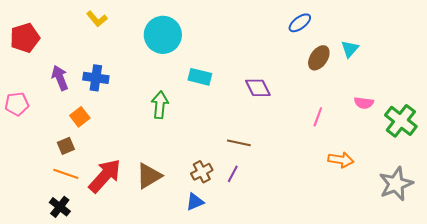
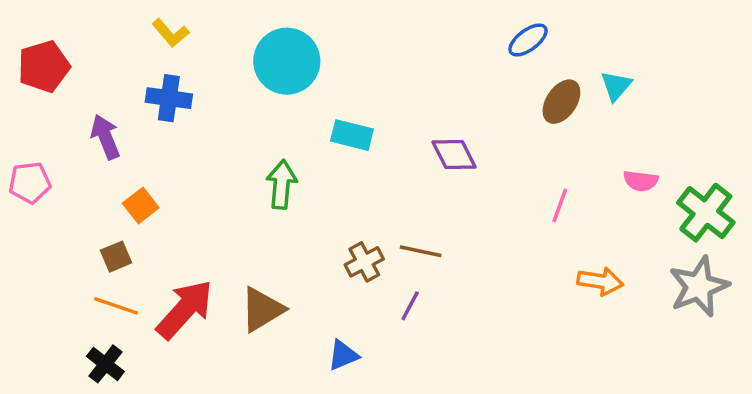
blue cross: (96, 78) -> (169, 98), moved
brown cross: (202, 172) -> (364, 262), moved
gray star: (396, 184) -> (699, 287), moved

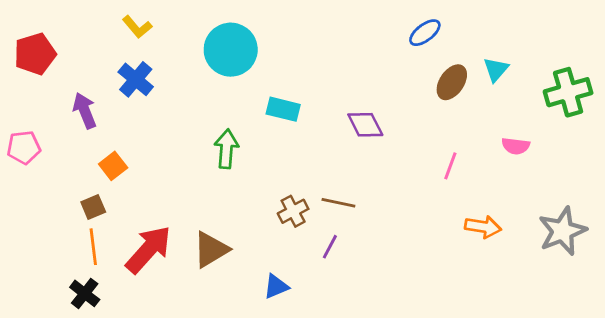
blue cross: (169, 98) -> (136, 79), turned 32
green cross: (706, 213) -> (568, 92), moved, turned 36
orange line: (116, 306) -> (93, 247), turned 64

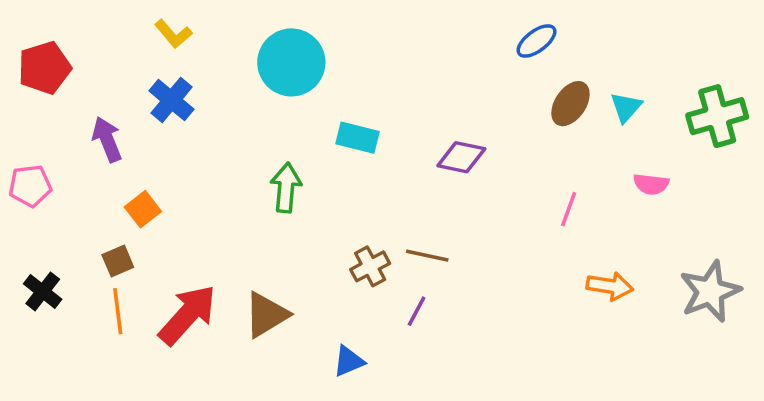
cyan triangle: (496, 69) -> (626, 107), moved
purple diamond: (365, 125) -> (461, 157), turned -51
black cross: (85, 293) -> (43, 291), moved

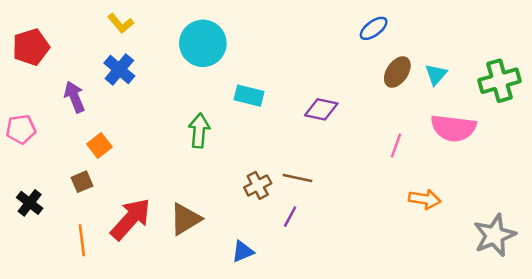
pink semicircle: (651, 184) -> (453, 128), size x1.8
gray star: (710, 291) -> (495, 235), moved
orange line: (118, 311) -> (82, 240), moved

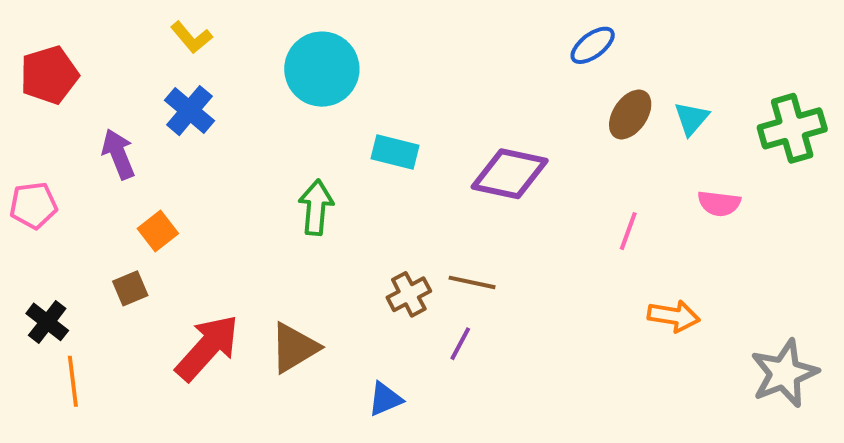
purple diamond: (321, 109) -> (510, 174), size x1.4
pink semicircle: (453, 128) -> (719, 203), size x0.6
orange line: (82, 240) -> (73, 381), moved

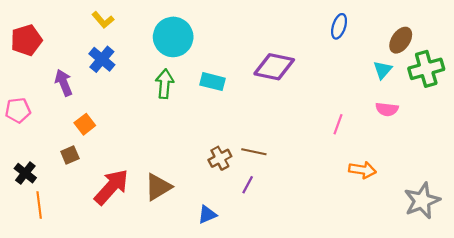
blue ellipse: (593, 45) -> (339, 26), moved, turned -35
brown ellipse: (630, 114) -> (401, 40), moved
cyan triangle: (691, 118) -> (383, 70), moved
purple diamond: (510, 174) -> (274, 67), moved
green arrow: (316, 207) -> (165, 84), moved

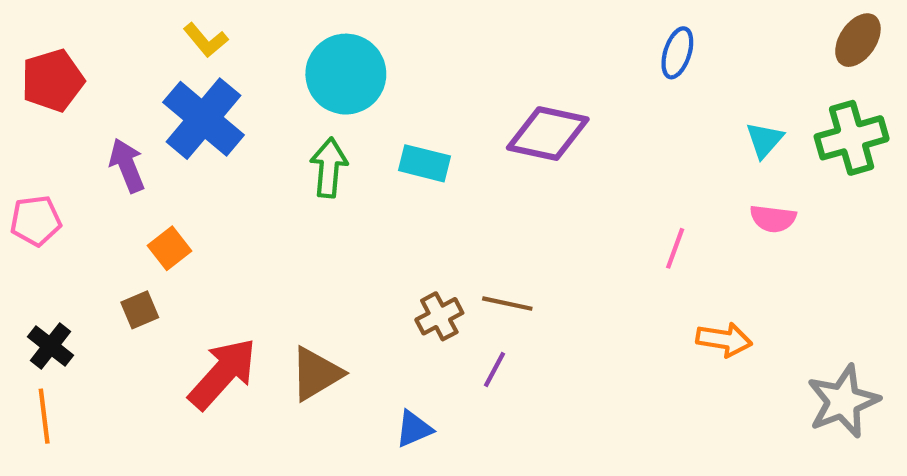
brown ellipse: (401, 40) -> (858, 40), moved
blue cross: (102, 59) -> (203, 119), size x1.5
orange line: (39, 205) -> (44, 416), moved

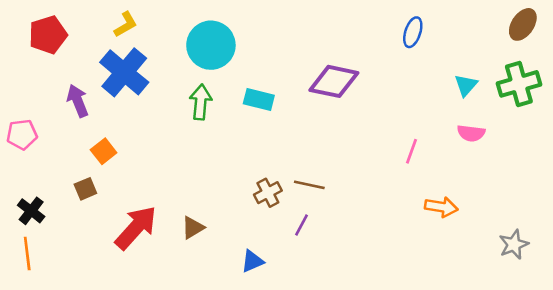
yellow L-shape: (206, 40) -> (126, 24), turned -80
red pentagon: (53, 80) -> (48, 35), moved
brown triangle: (316, 374) -> (193, 228), size x0.7
gray star: (843, 401) -> (514, 244), size x0.7

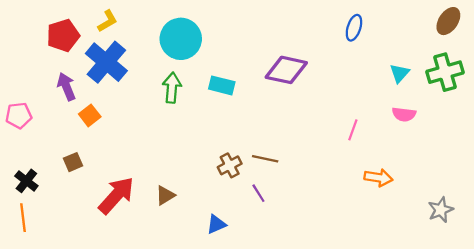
red pentagon: (48, 35) -> (63, 35), moved
orange square: (104, 151) -> (90, 115), moved
purple line: (302, 225) -> (258, 193), turned -60

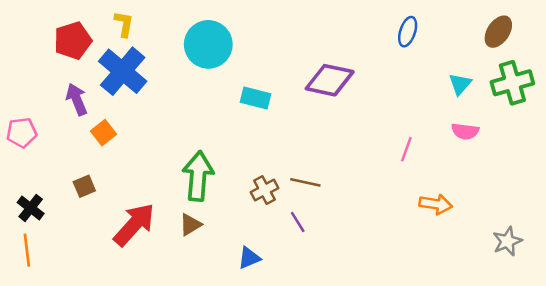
yellow L-shape: (107, 21) -> (124, 24), turned -50
brown ellipse: (448, 21) -> (498, 32), moved
green arrow: (172, 88) -> (198, 176), moved, size x1.4

